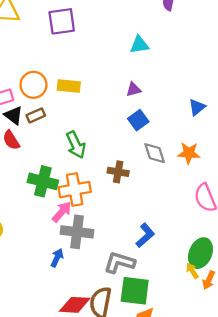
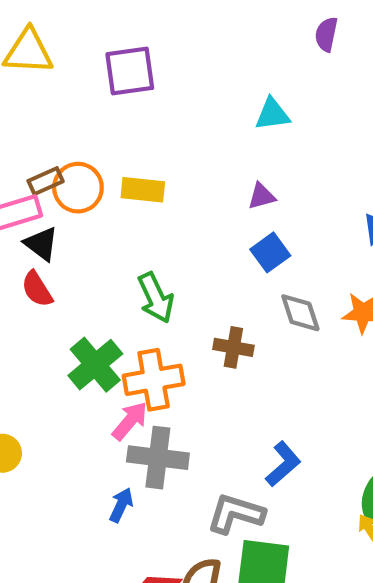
brown rectangle: (36, 115) -> (46, 181), moved
green cross: (43, 181) -> (95, 365), turned 36

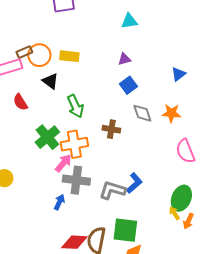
black triangle: (41, 244) -> (50, 81), moved
gray L-shape: (236, 514) -> (112, 190), moved

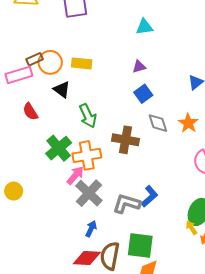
orange star: (171, 113) -> (188, 123), turned 30
brown cross: (111, 129) -> (126, 140), size x1.4
gray cross: (76, 180) -> (89, 193), turned 36
blue arrow: (59, 202) -> (91, 229), moved

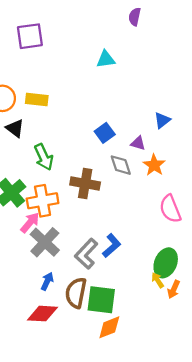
purple triangle: (139, 67) -> (138, 143), moved, turned 32
gray L-shape: (127, 204) -> (86, 254), turned -64
brown semicircle: (110, 256) -> (76, 293), moved

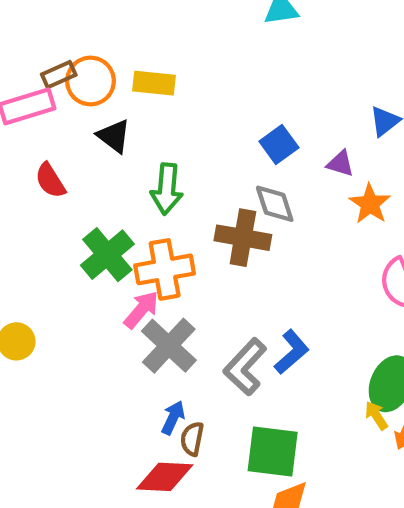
green arrow: (44, 157) -> (167, 189), turned 30
gray diamond: (121, 165) -> (275, 204), moved
brown semicircle: (76, 293) -> (192, 439), moved, size x0.6

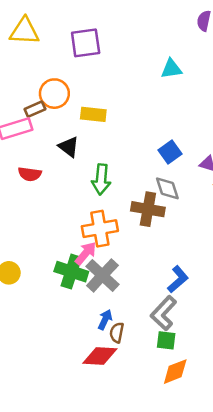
orange circle: (90, 81) -> (54, 94), moved
red semicircle: (50, 180) -> (30, 174), turned -50
green cross: (107, 255) -> (71, 272), moved, turned -32
gray L-shape: (245, 367) -> (164, 313), moved
green square: (273, 451) -> (166, 340), size x0.6

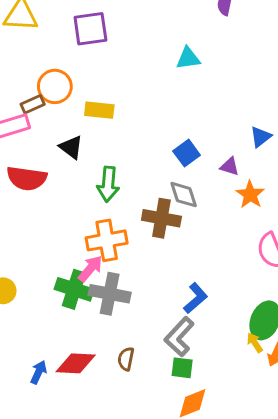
red semicircle: (30, 174) -> (27, 178), size x1.5
gray cross: (102, 275) -> (110, 294), turned -32
blue arrow: (105, 320) -> (39, 372), moved
red diamond: (100, 356) -> (76, 363), moved

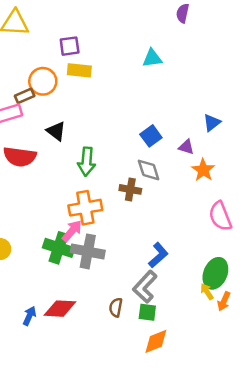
purple square: (90, 29) -> (70, 46), moved, size x0.7
yellow rectangle: (99, 110) -> (79, 70), moved
brown cross: (161, 218) -> (130, 189), size x0.7
brown semicircle: (126, 359) -> (116, 307), moved

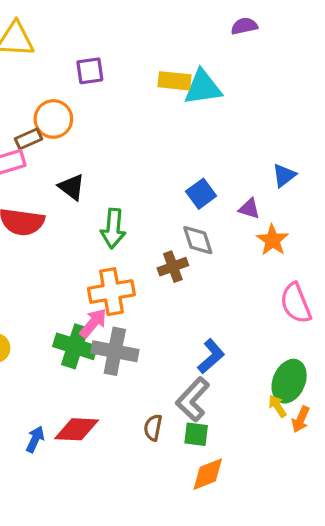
purple semicircle: (183, 13) -> (244, 26), turned 66
cyan triangle: (152, 58) -> (203, 87), size x1.4
yellow rectangle: (79, 70) -> (175, 81), moved
brown cross: (130, 189) -> (173, 267), turned -30

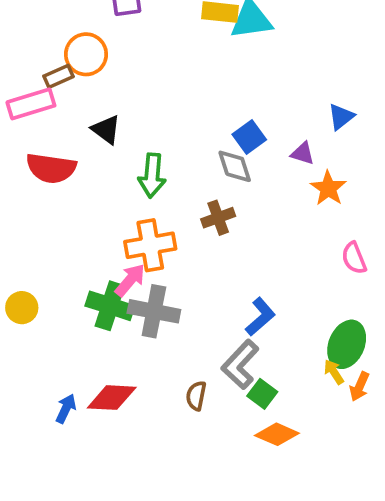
gray diamond: (198, 240) -> (235, 166), moved
pink semicircle: (296, 303) -> (354, 258), size x0.7
green square: (196, 434) -> (262, 394), moved, turned 30
orange diamond: (208, 474) -> (277, 434), moved, turned 45

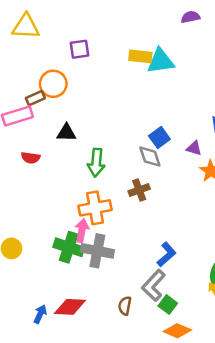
black triangle: (106, 130) -> (66, 133), turned -36
red semicircle: (51, 168) -> (31, 158), size x0.6
pink arrow: (130, 280) -> (82, 231), turned -30

